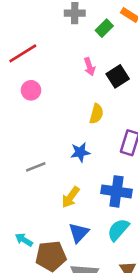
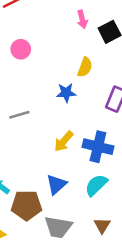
pink circle: (31, 90) -> (21, 49), moved
blue star: (80, 152) -> (66, 93), moved
yellow arrow: (71, 197) -> (64, 141), moved

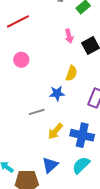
gray line: (19, 115) -> (37, 112), moved

